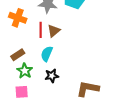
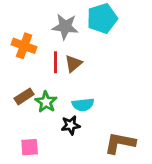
cyan semicircle: (47, 54) -> (83, 105), moved, turned -119
green star: (25, 71) -> (46, 102), moved

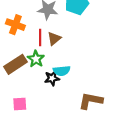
brown rectangle: (24, 96) -> (15, 64), size x1.5
green star: (46, 102) -> (36, 59), moved
black star: (71, 125) -> (52, 78), moved

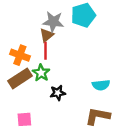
orange cross: (15, 25) -> (20, 55), moved
brown triangle: (54, 39) -> (47, 35), moved
cyan semicircle: (62, 71) -> (101, 85), moved

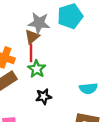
green star: (41, 73) -> (37, 69), moved

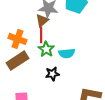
cyan semicircle: (88, 88) -> (67, 53), moved

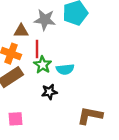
brown triangle: (42, 21) -> (21, 31), moved, turned 40

